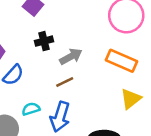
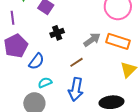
gray arrow: (71, 57) -> (92, 40), moved
cyan semicircle: (31, 109) -> (45, 83), moved

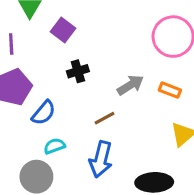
orange rectangle: (118, 41) -> (170, 90), size x0.6

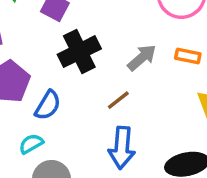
black cross: (78, 71) -> (79, 52), size x1.6
cyan semicircle: (54, 146) -> (31, 144), moved

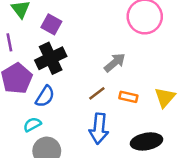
black cross: (79, 52) -> (51, 58), moved
orange rectangle: (188, 56) -> (128, 97), moved

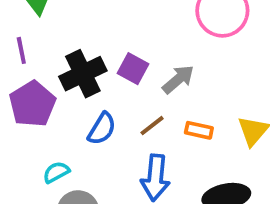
purple square: (51, 24) -> (133, 69), moved
blue semicircle: (45, 96) -> (102, 129), moved

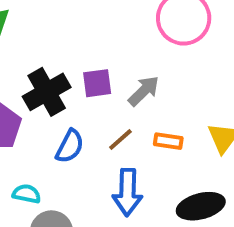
purple square: (133, 69) -> (97, 83), turned -32
cyan semicircle: (56, 172) -> (27, 194), turned 44

